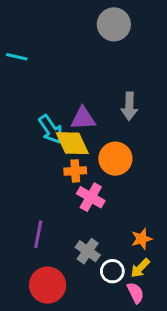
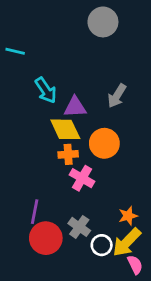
gray arrow: (129, 106) -> (117, 96), turned 30
cyan arrow: (51, 129) -> (46, 90), moved
yellow arrow: (140, 268) -> (127, 242), size x1.6
red circle: (48, 285) -> (46, 238), moved
pink semicircle: (135, 293) -> (135, 265), moved

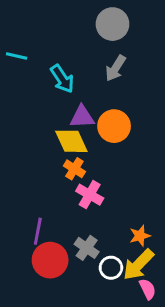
cyan arrow: (46, 90) -> (62, 79), moved
gray arrow: (117, 96) -> (116, 68), moved
orange circle: (104, 143) -> (114, 126), moved
orange cross: (68, 154) -> (74, 169), turned 36

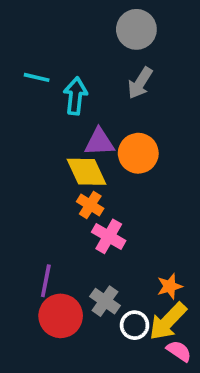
cyan line: (17, 56) -> (37, 77), moved
cyan arrow: (62, 79) -> (75, 96), turned -140
pink semicircle: (148, 289) -> (179, 351), turned -30

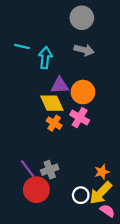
gray arrow: (140, 83) -> (84, 50), turned -108
pink cross: (109, 236) -> (80, 118), moved
purple line: (46, 281) -> (27, 169), turned -48
gray cross: (105, 301) -> (50, 170), moved, turned 35

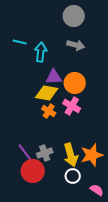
yellow diamond: (52, 103) -> (47, 93), turned -55
orange star: (102, 172) -> (92, 155), size x1.6
yellow arrow: (101, 193) -> (71, 155), moved, turned -60

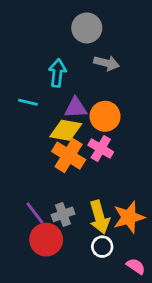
gray circle: (74, 16) -> (87, 28), moved
cyan line: (20, 42) -> (28, 102), moved
orange cross: (49, 111) -> (69, 156), size x1.6

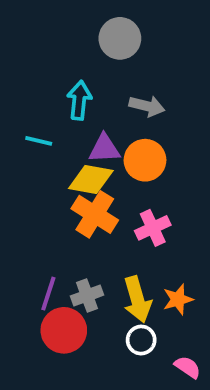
gray arrow: (106, 63) -> (147, 106), moved
pink cross: (101, 149) -> (153, 228), moved, turned 35
purple line: (35, 213) -> (48, 294), turned 55
orange star: (129, 217) -> (178, 299), size x0.7

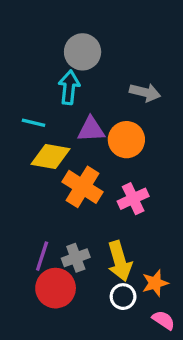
gray circle: (120, 38) -> (83, 52), moved
gray arrow: (147, 106) -> (145, 92), moved
yellow diamond: (91, 180) -> (50, 157), moved
orange star: (178, 299) -> (155, 283), moved

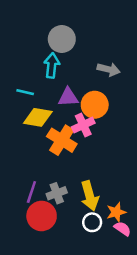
pink cross: (133, 199) -> (83, 125), moved
pink semicircle: (164, 320) -> (122, 229), moved

